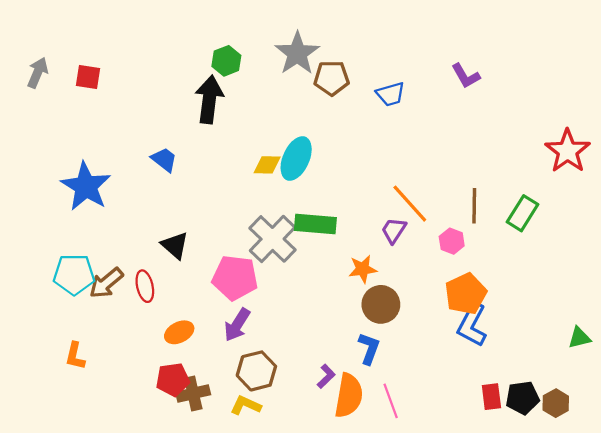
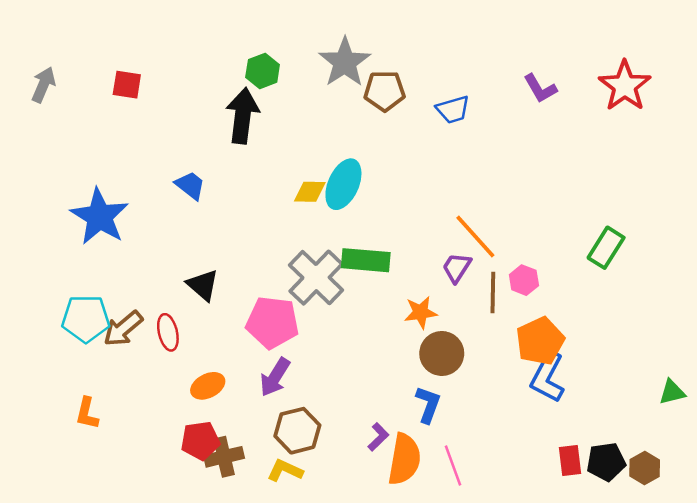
red square: (88, 77) -> (127, 85), moved
red star: (568, 151) -> (625, 86), moved
brown line: (474, 206) -> (493, 293), moved

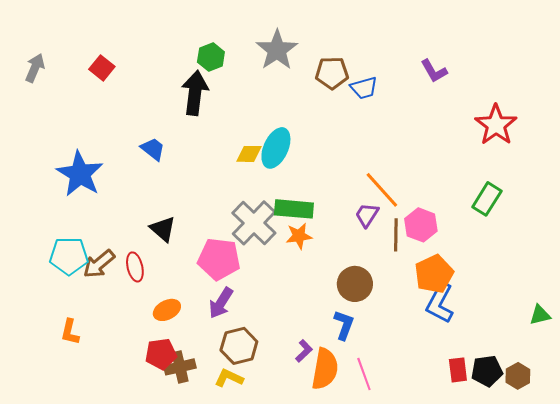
red square: (127, 85) -> (102, 68), turned 30
red star: (625, 86) -> (496, 125), moved
brown pentagon: (384, 91) -> (332, 73), moved
pink hexagon: (524, 280) -> (421, 225), size x1.4
orange star: (421, 312) -> (299, 236), moved

